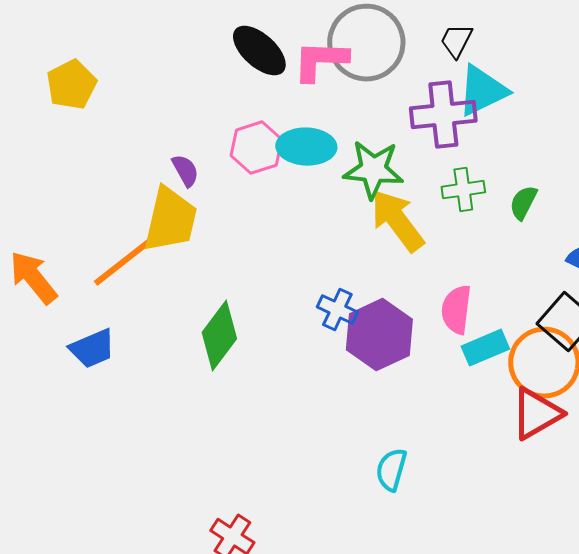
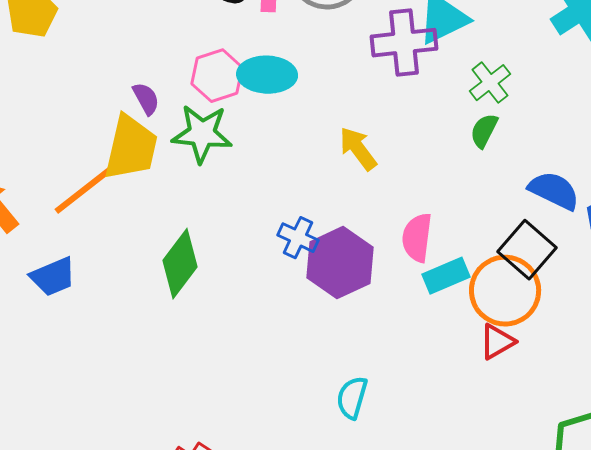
green star: (373, 170) -> (202, 134), moved
green cross: (463, 190) -> (490, 83), moved, turned -30
yellow arrow: (397, 221) -> (358, 149), size x0.7
red triangle: (536, 414) -> (497, 342), size x0.7

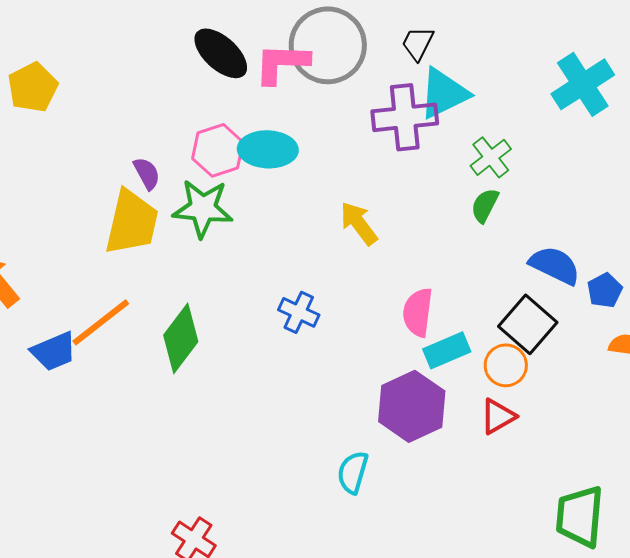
orange line: (83, 191) -> (101, 322), moved
purple hexagon: (340, 263) -> (412, 406), moved
orange circle: (505, 291) -> (506, 365), size x0.6

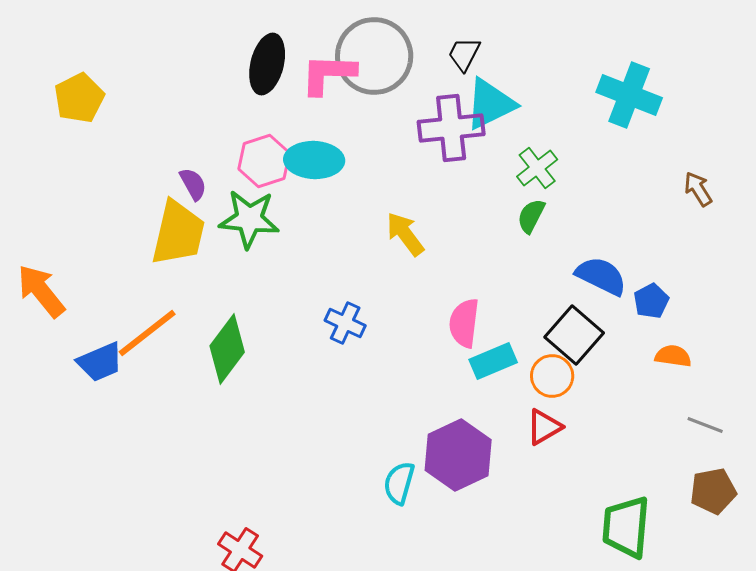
black ellipse: (221, 53) -> (267, 64), turned 62
cyan cross: (583, 84) -> (629, 95), turned -36
purple hexagon: (412, 406) -> (458, 455), moved

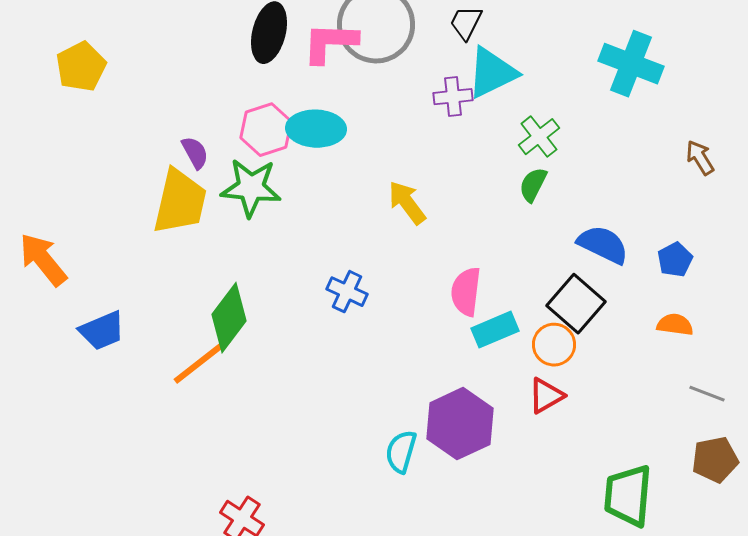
purple cross: (451, 128) -> (453, 97), size x0.6
blue pentagon: (651, 301) -> (675, 260), moved
orange line: (147, 333) -> (202, 361), moved

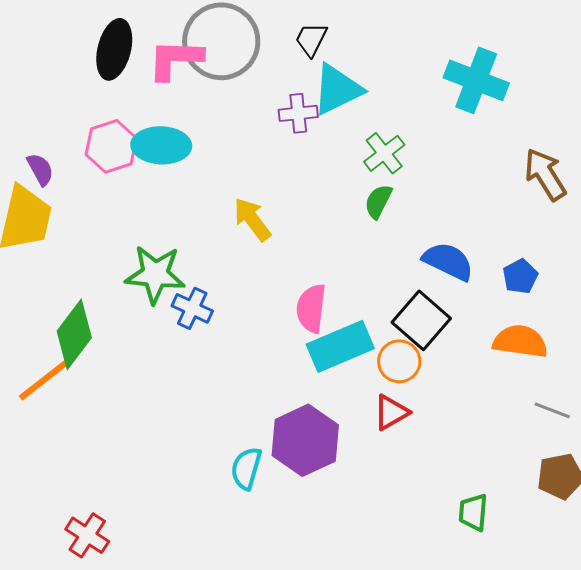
brown arrow: (700, 158) -> (545, 174), size x1.5
green star: (251, 188) -> (155, 274), moved
orange semicircle: (675, 325) -> (520, 341), size x1.5
cyan rectangle: (495, 330) -> (340, 346), size x1.4
green trapezoid: (628, 496) -> (473, 512), size x0.6

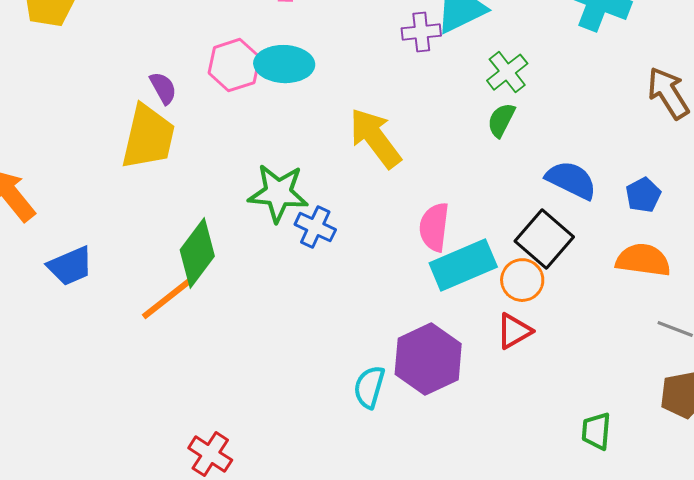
yellow arrow: (252, 219) -> (375, 138), size x1.4

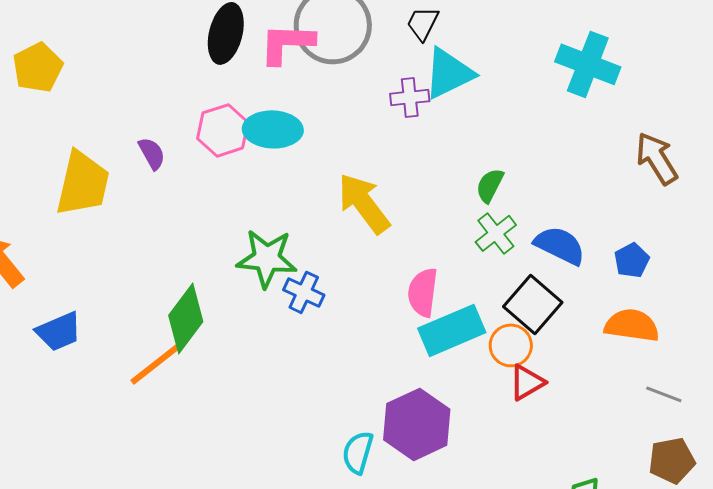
green cross: (507, 72) -> (496, 233), moved
yellow trapezoid: (148, 137) -> (83, 183), moved
red triangle: (514, 331) -> (527, 382), moved

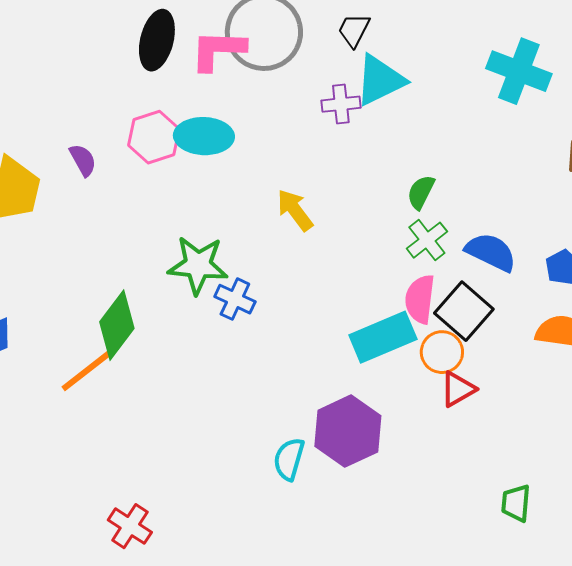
yellow arrow: (364, 203) -> (295, 210), size x0.7
pink semicircle: (423, 292) -> (420, 299), moved

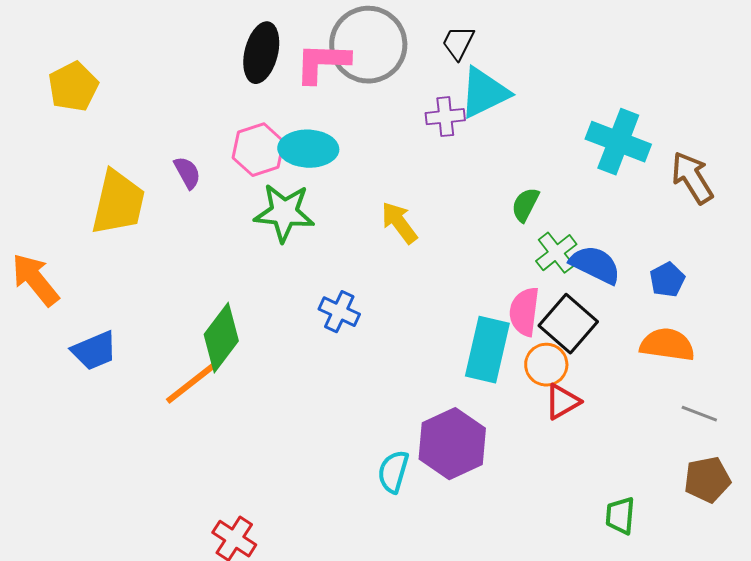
cyan cross: (519, 71) -> (618, 142), moved
green cross: (427, 240) -> (556, 253), moved
green star: (198, 265) -> (284, 213), moved
cyan rectangle: (383, 337) -> (487, 350), turned -54

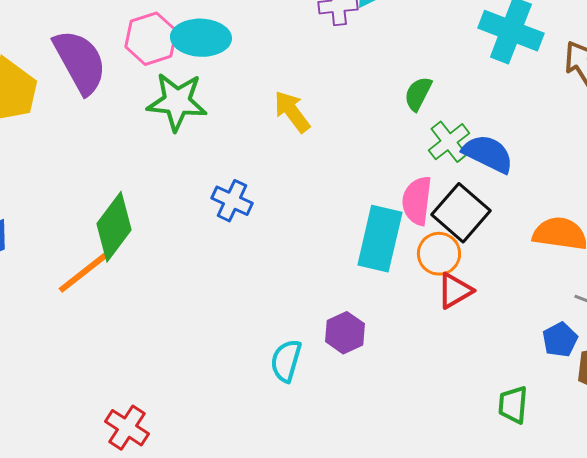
purple semicircle: (187, 173) -> (80, 62), size x2.0
blue pentagon: (667, 280) -> (560, 340), moved
purple hexagon: (452, 444) -> (345, 333), size x0.6

